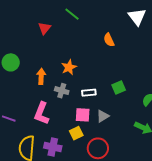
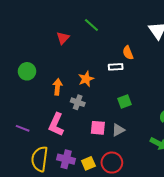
green square: (119, 88) -> (125, 102), moved
white rectangle: (89, 93) -> (116, 67), moved
yellow square: (76, 133) -> (88, 163), moved

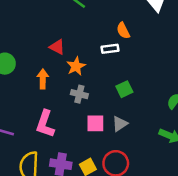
red triangle: (63, 38) -> (57, 47), moved, turned -40
gray cross: (78, 102) -> (79, 94), moved

